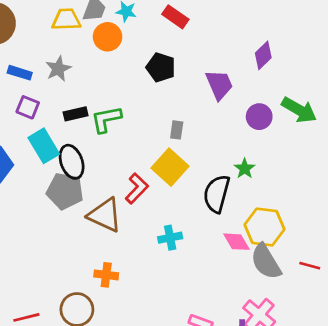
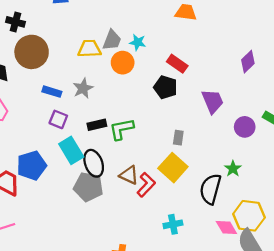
red rectangle: (175, 17) -> (177, 64), moved
purple diamond: (263, 55) -> (248, 62), moved
brown triangle: (105, 215) -> (129, 175), moved, size x0.7

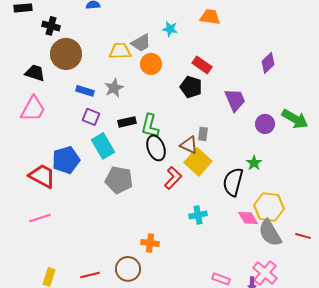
gray trapezoid: (112, 40) -> (141, 43), turned 40
cyan star: (138, 42) -> (170, 29), moved
green L-shape: (122, 129) -> (150, 126), turned -65
black ellipse: (94, 163) -> (156, 148), moved
brown triangle: (129, 175) -> (189, 145), moved

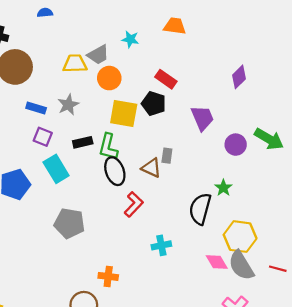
yellow square: (198, 162) -> (124, 114), moved, turned -32
gray pentagon: (119, 180) -> (69, 223), moved
pink diamond: (248, 218) -> (217, 262), moved

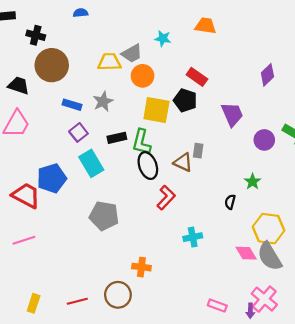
purple square: (43, 137) -> (78, 132), turned 30
black semicircle: (200, 209) -> (230, 202), size x0.5

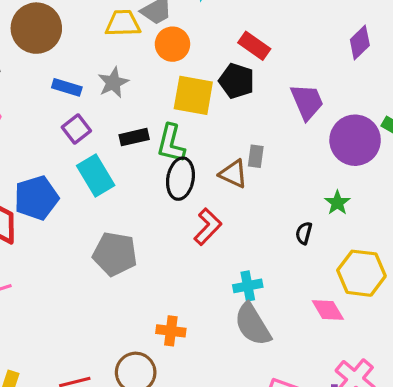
purple circle: (264, 140) -> (355, 140), size x1.6
black ellipse: (148, 166) -> (180, 179), turned 30
gray semicircle: (270, 256) -> (253, 324), moved

